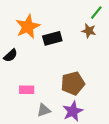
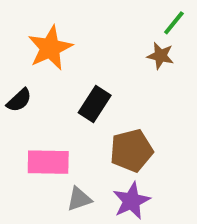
black rectangle: (52, 38) -> (95, 104), moved, turned -42
pink rectangle: (27, 90) -> (48, 162), size x1.5

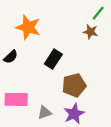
orange star: (50, 48) -> (28, 27), turned -30
pink rectangle: (48, 162) -> (16, 99), moved

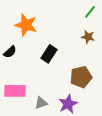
brown star: (90, 32) -> (88, 37), moved
brown pentagon: (74, 85) -> (81, 77), moved

